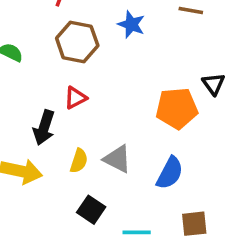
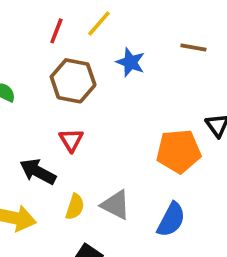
red triangle: (75, 98) -> (71, 140), turned -35
black arrow: (44, 128) -> (38, 172), turned 100

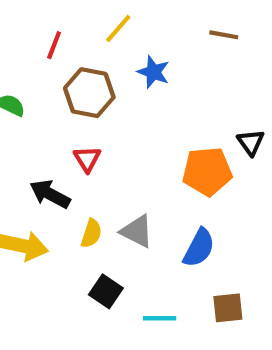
red line: (56, 31) -> (54, 45), moved
brown line: (193, 47) -> (224, 35), moved

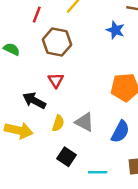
blue star: (153, 72) -> (115, 30), moved

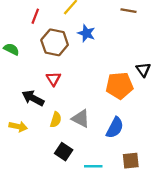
blue star: (115, 30) -> (86, 33), moved
yellow arrow: (19, 130) -> (18, 127), size x0.7

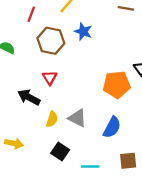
yellow arrow: (18, 127) -> (14, 143), moved

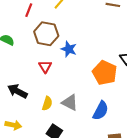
blue star: (83, 32) -> (69, 49), moved
orange pentagon: (117, 85) -> (105, 73), turned 30
black arrow: (29, 97) -> (17, 91), moved

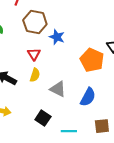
yellow semicircle: (47, 103) -> (35, 75), moved

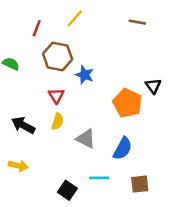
black square: (43, 118) -> (67, 190), moved
cyan line: (69, 131) -> (99, 178), moved

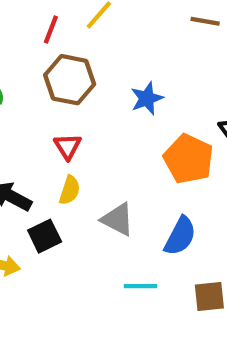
red line: (37, 28) -> (51, 30), moved
blue star: (85, 75) -> (147, 98), moved, turned 30
black square: (67, 190) -> (45, 236), moved, turned 30

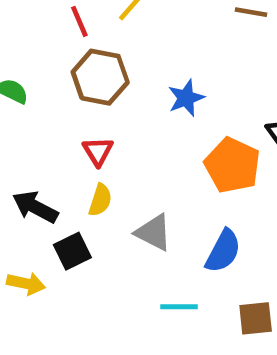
red line: (51, 30) -> (79, 21), turned -44

